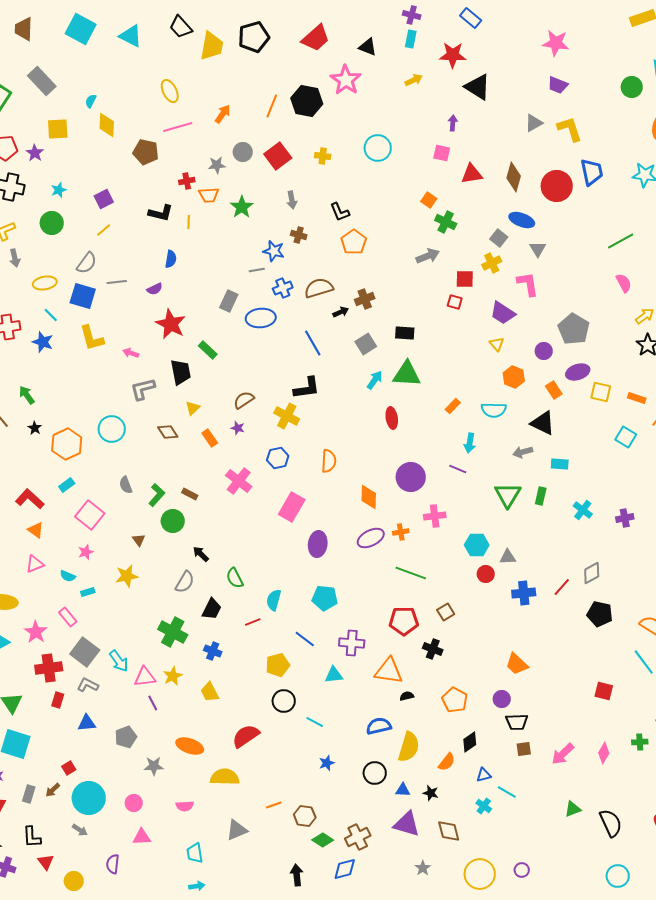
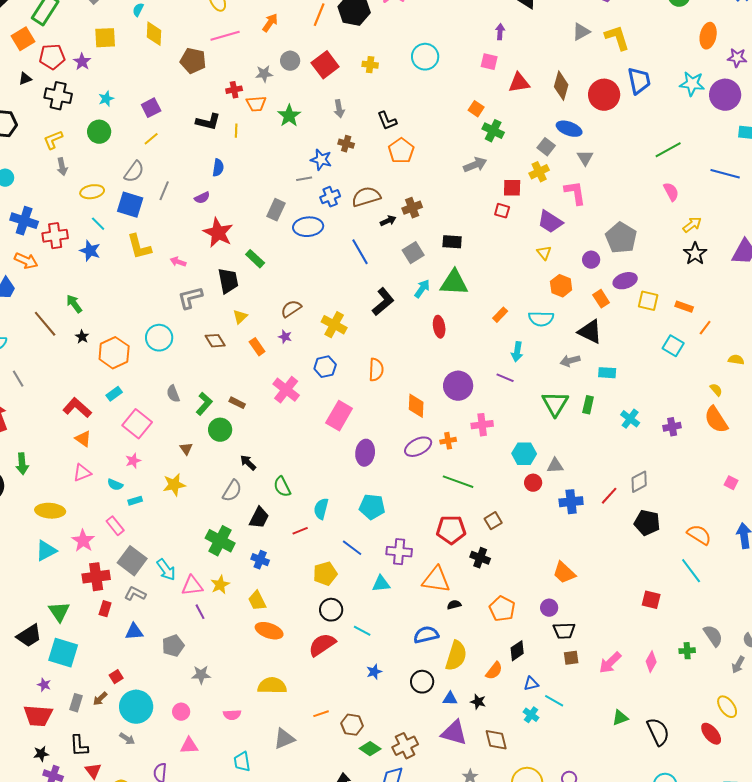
gray line: (117, 282) -> (164, 191), turned -60
black L-shape: (307, 388) -> (383, 302), moved, turned -32
red semicircle: (246, 736) -> (322, 645), moved
orange ellipse: (190, 746) -> (269, 631), moved

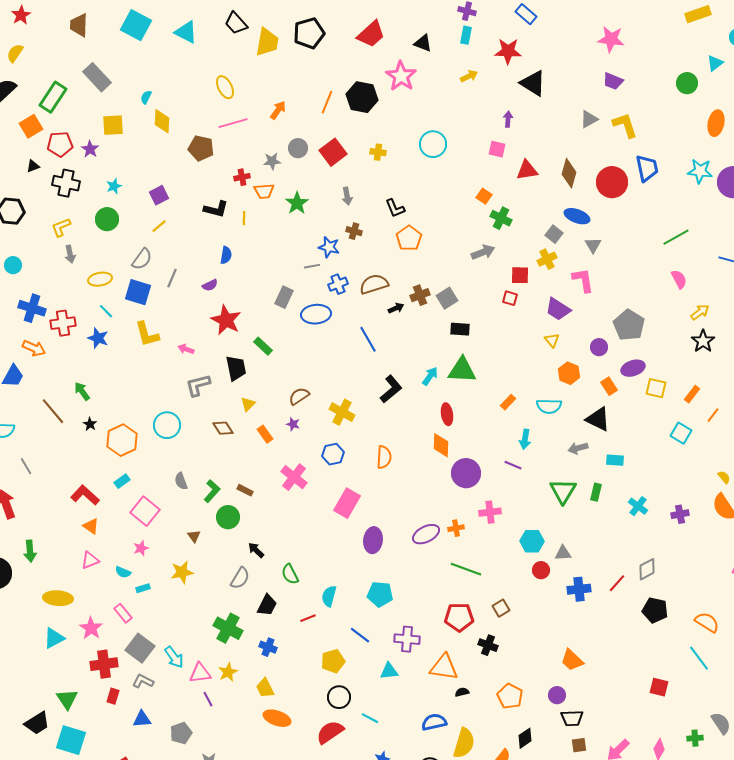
gray square: (413, 253) -> (447, 298), moved
orange rectangle: (684, 307) -> (692, 394), turned -72
orange diamond: (416, 406) -> (441, 445), moved

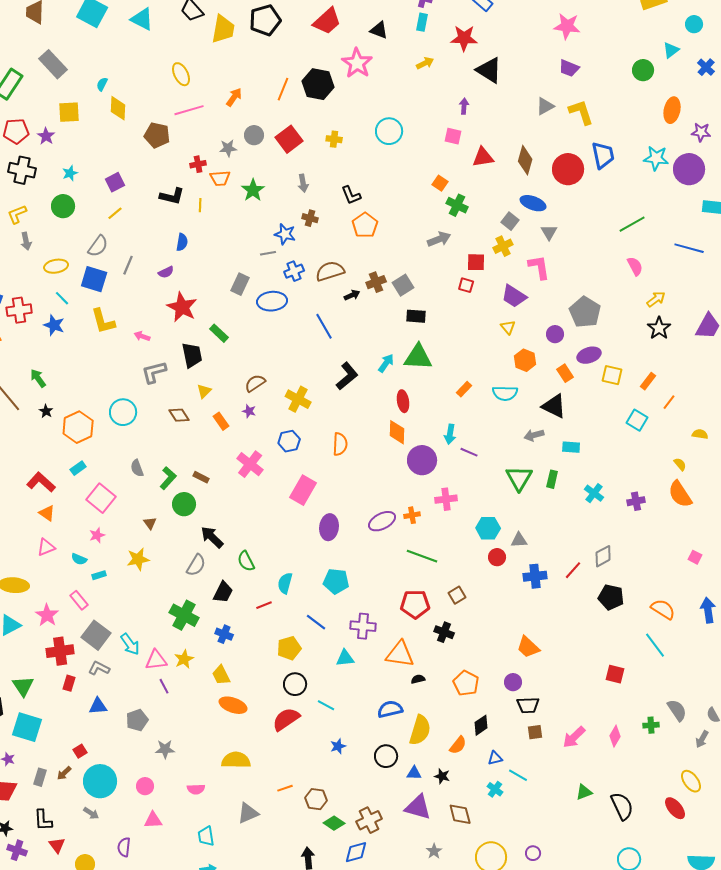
cyan arrow: (525, 439) -> (450, 434), moved
black arrow: (256, 550) -> (212, 537), size x1.4

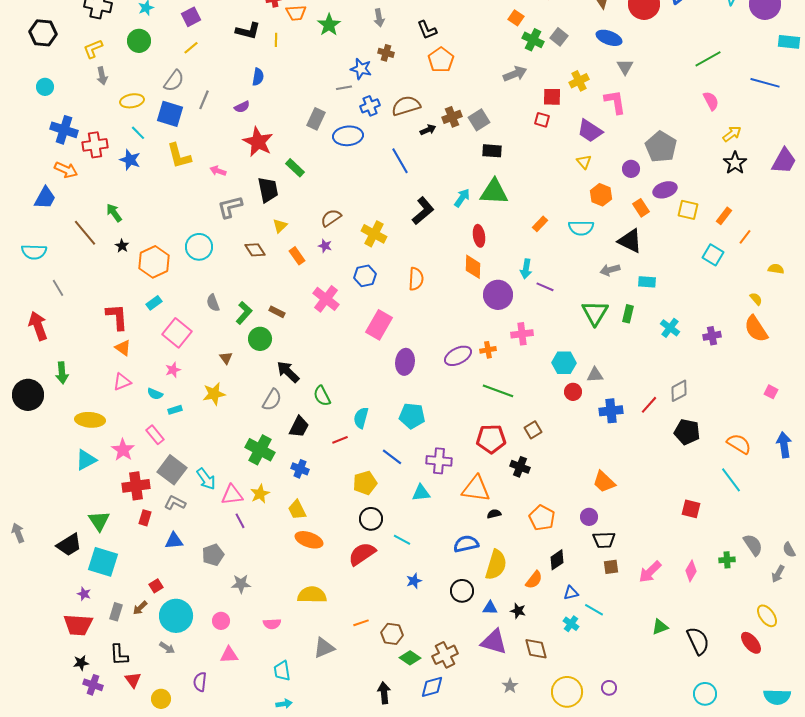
gray square: (510, 221) -> (559, 37), moved
red L-shape: (41, 482) -> (117, 317), turned 44

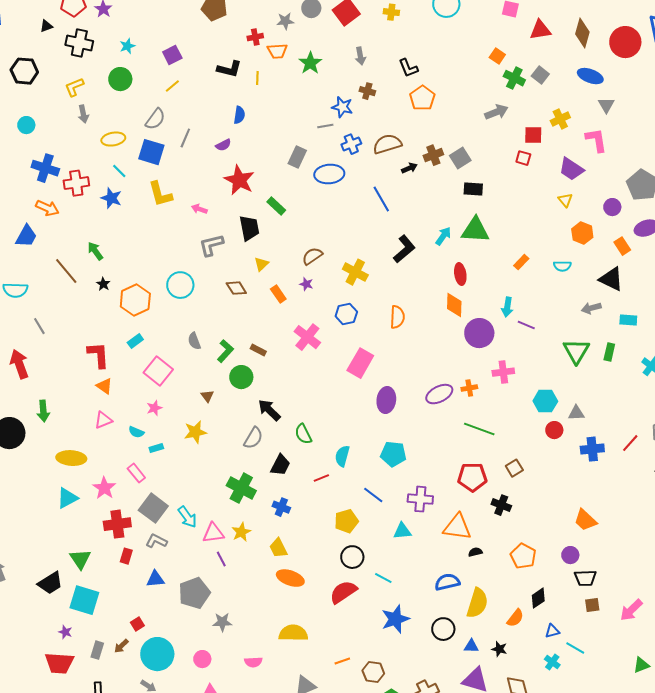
cyan semicircle: (581, 228) -> (562, 266), size x0.7
gray pentagon: (213, 555) -> (194, 593), size x1.4
blue star: (414, 581) -> (395, 619), size x1.8

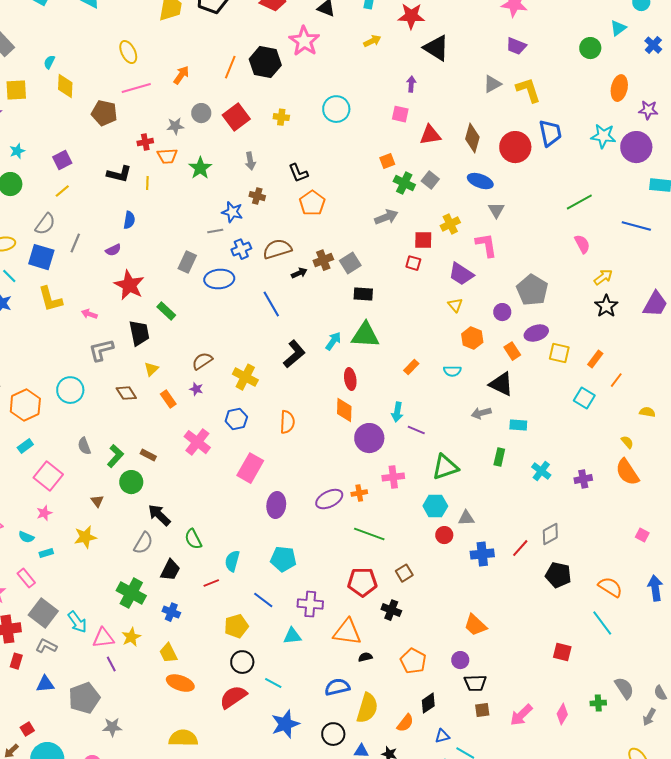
orange square: (497, 56) -> (387, 161), turned 35
green triangle: (576, 351) -> (445, 467), moved, turned 40

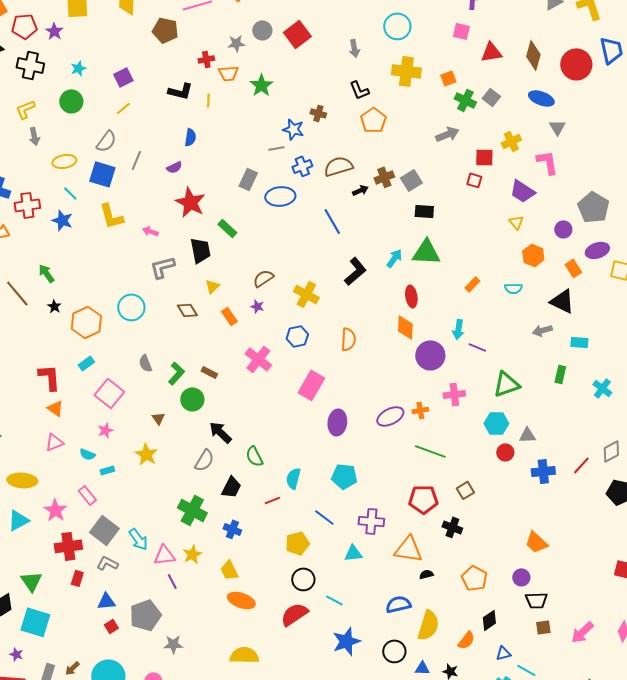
yellow cross: (281, 117) -> (406, 71), moved, size x1.8
gray arrow: (250, 161) -> (354, 48), moved
yellow star: (85, 537) -> (146, 454), turned -30
red square: (27, 729) -> (111, 626), moved

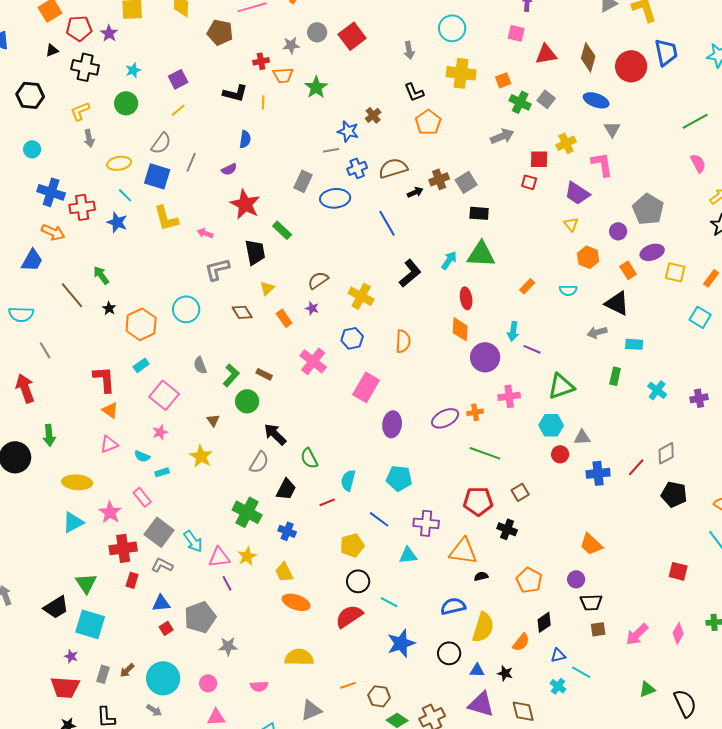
brown cross: (318, 113) -> (373, 115), turned 35

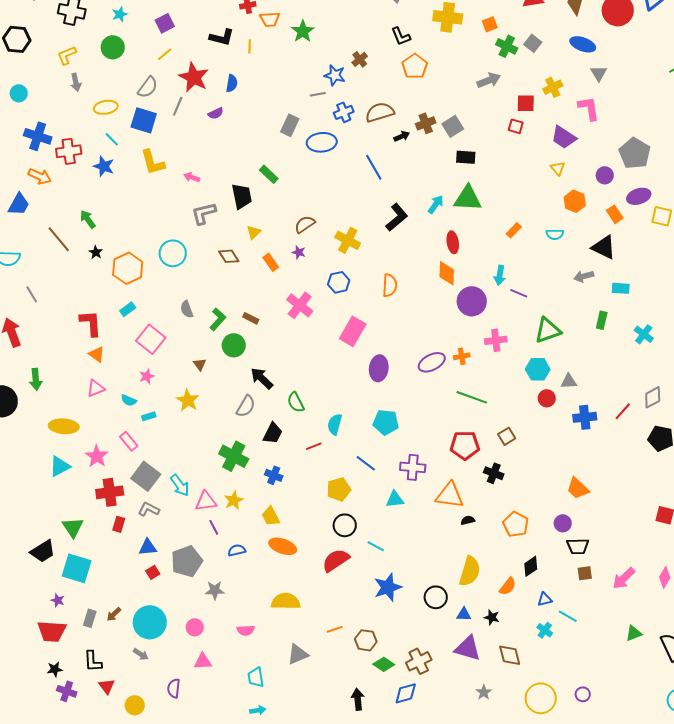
red star: (245, 204) -> (194, 77), moved
blue semicircle: (453, 606) -> (237, 550), moved, size x0.7

